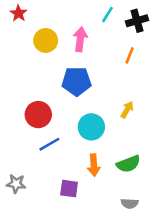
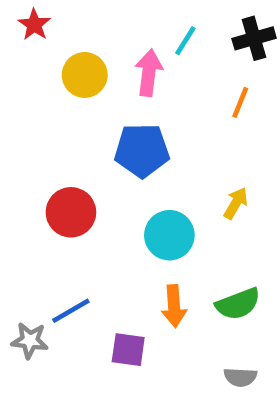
cyan line: (107, 15) -> (185, 41), moved
blue line: (49, 144) -> (71, 311), moved

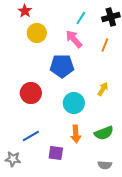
red star: (34, 25) -> (25, 11), moved
pink arrow: (149, 73) -> (74, 39), moved, turned -48
gray star: (30, 340) -> (13, 159), moved

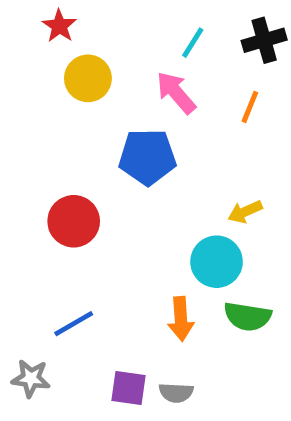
yellow arrow: (103, 89) -> (245, 212), turned -144
cyan circle: (74, 103) -> (217, 262), moved
green semicircle: (104, 133) -> (247, 316), turned 30
purple square: (56, 153) -> (128, 388), moved
gray semicircle: (105, 165) -> (176, 393), moved

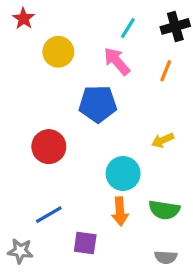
red star: (59, 26) -> (24, 19), moved
cyan circle: (217, 262) -> (123, 173), moved
purple square: (128, 388) -> (85, 243), moved
gray semicircle: (176, 393) -> (166, 257), moved

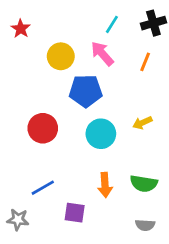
red star: (24, 19) -> (21, 29), moved
yellow circle: (58, 52) -> (61, 56), moved
cyan circle: (123, 173) -> (101, 134), moved

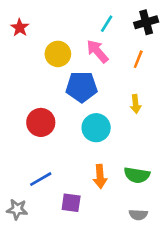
yellow arrow: (142, 123) -> (136, 104), moved, turned -72

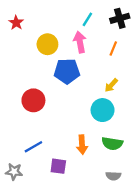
pink arrow: (97, 51) -> (80, 42), turned 30
yellow arrow: (136, 104) -> (111, 85), turned 48
cyan circle: (96, 128) -> (103, 110), moved

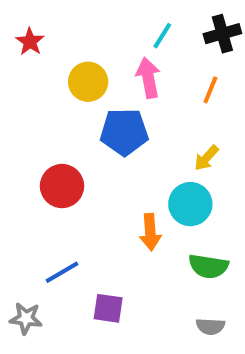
orange arrow: (82, 145) -> (150, 232), moved

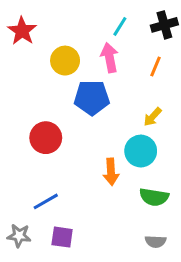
red star: (30, 42) -> (22, 31), size x1.4
purple square: (108, 308) -> (62, 237), moved

